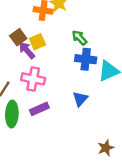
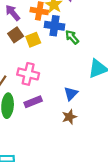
purple arrow: (27, 50) -> (13, 13), moved
blue cross: (86, 59) -> (54, 26), moved
brown star: (106, 148) -> (69, 117), moved

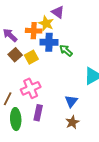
pink cross: (28, 74) -> (31, 88), turned -30
purple rectangle: (33, 102) -> (38, 113), turned -49

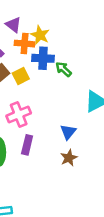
purple triangle: (58, 12) -> (13, 25), moved

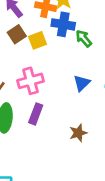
blue triangle: (68, 132) -> (82, 83), moved

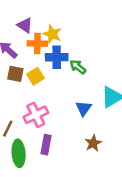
brown square: (17, 34) -> (15, 74), turned -35
brown star: (78, 133) -> (93, 143), moved

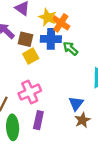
orange cross: (37, 44) -> (61, 23), moved, turned 30
brown square: (15, 74) -> (25, 39), moved
blue triangle: (84, 108) -> (76, 103), moved

